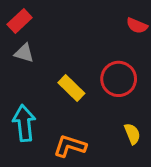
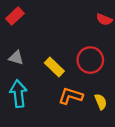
gray triangle: (24, 53) -> (16, 58), moved
orange L-shape: (70, 146) -> (71, 96), moved

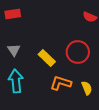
red rectangle: (15, 16) -> (13, 14), turned 35
gray triangle: (16, 58) -> (14, 50), turned 40

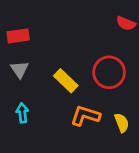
red rectangle: (13, 14) -> (18, 36), moved
cyan arrow: (16, 81) -> (22, 113), size x0.6

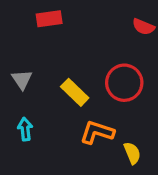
red rectangle: (18, 36) -> (49, 19), moved
yellow semicircle: (122, 123) -> (132, 153), moved

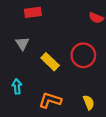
gray triangle: (22, 80) -> (22, 43), moved
orange L-shape: (97, 132) -> (50, 100), moved

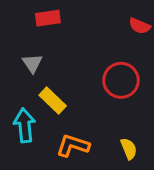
yellow rectangle: (50, 62) -> (53, 101), moved
cyan arrow: (17, 86) -> (25, 125), size x1.5

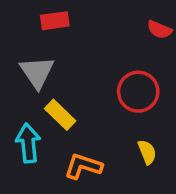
gray triangle: (32, 63) -> (37, 72), size x1.5
yellow semicircle: (129, 149) -> (147, 152), moved

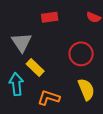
red rectangle: (55, 21) -> (50, 17), moved
yellow semicircle: (147, 152) -> (86, 89), size x1.5

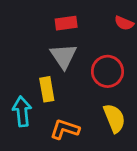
gray triangle: (22, 42) -> (63, 56), moved
yellow rectangle: (35, 67) -> (47, 89), turned 36

